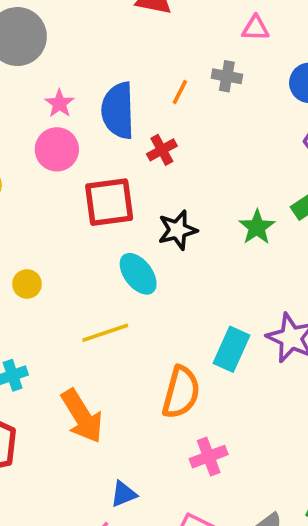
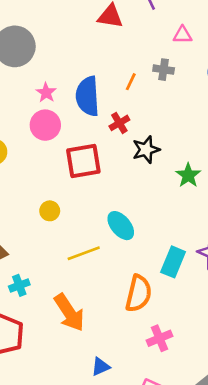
black star: (177, 230) -> (146, 150), moved
cyan ellipse: (138, 274) -> (121, 226), moved
yellow circle: (27, 284) -> (50, 211), moved

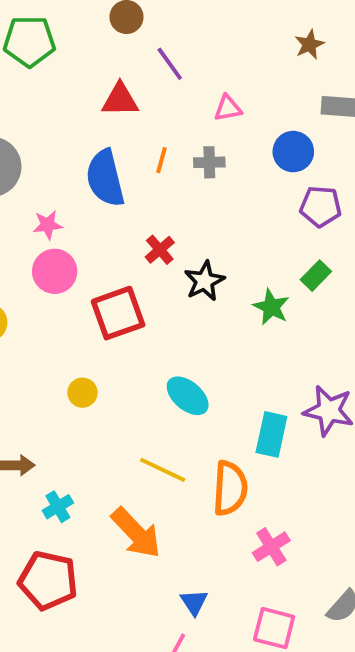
orange line: (131, 82) -> (161, 160), moved
pink star: (46, 93) -> (48, 225), turned -30
blue semicircle: (88, 96) -> (105, 178), moved
yellow line: (84, 253) -> (163, 470), moved, turned 56
blue triangle: (100, 367) -> (194, 602), turned -30

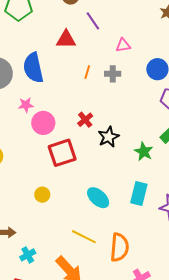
blue semicircle: (105, 178) -> (33, 68), moved
pink circle: (55, 271) -> (43, 123), moved
cyan rectangle: (271, 434) -> (139, 194), moved

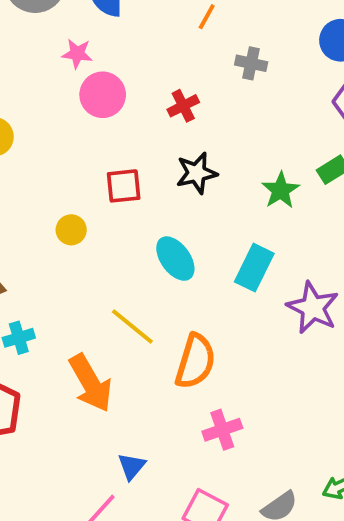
gray cross: (113, 74) -> (251, 63), moved
black star: (109, 137) -> (197, 173), moved
red square: (62, 153) -> (124, 186), moved, size x0.7

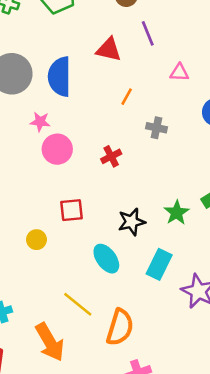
black star: (197, 173) -> (132, 222), moved

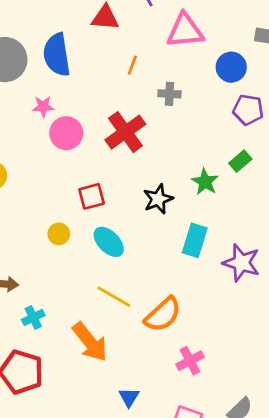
pink triangle: (179, 73) -> (185, 31), size x1.8
red cross: (111, 156) -> (125, 132), size x1.8
cyan ellipse: (106, 259) -> (109, 242), moved
orange semicircle: (120, 327) -> (163, 315), turned 39

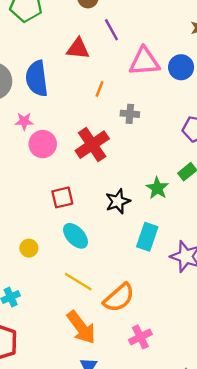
blue circle: (231, 67) -> (181, 67), moved
yellow circle: (59, 234) -> (29, 248), moved
orange arrow: (90, 342) -> (81, 327), moved

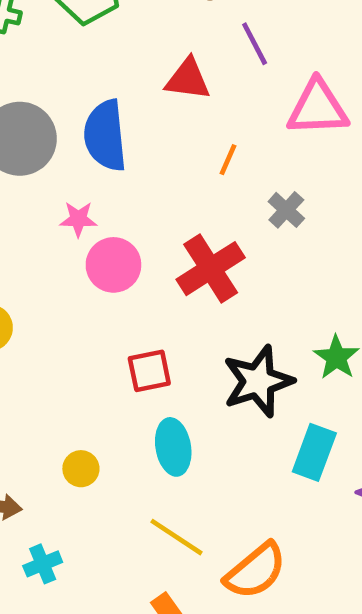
gray cross: (130, 114) -> (286, 210), turned 36
black star: (118, 201) -> (258, 381), size x1.4
cyan ellipse: (75, 236) -> (173, 447), turned 32

